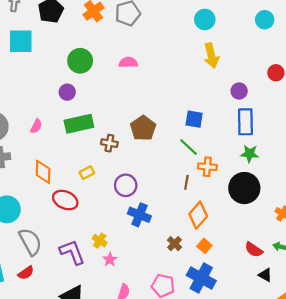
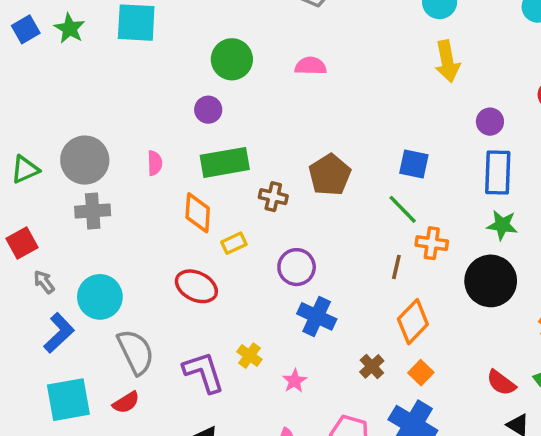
pink semicircle: (36, 126) -> (155, 163), turned -32
orange diamond: (43, 172) -> (198, 213), moved
pink star: (110, 260) -> (295, 381), moved

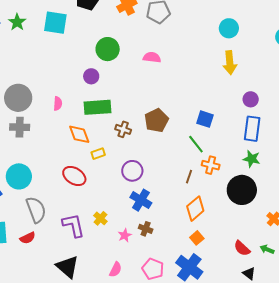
orange diamond: (198, 213) -> (79, 134), turned -30
brown cross: (372, 366) -> (146, 229), moved, turned -32

